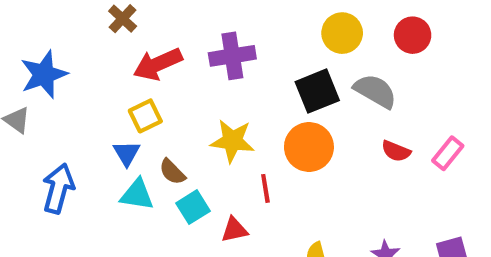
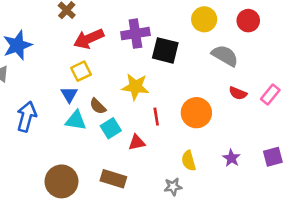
black square: (317, 91) -> (165, 50), moved, turned 36
orange circle: (309, 147) -> (196, 113), moved

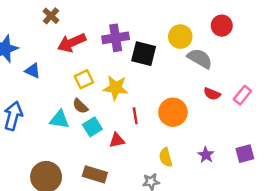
yellow circle: (204, 19) -> (180, 37), moved
yellow square: (81, 71) -> (84, 79), moved
blue triangle: (69, 95) -> (33, 71), moved, turned -35

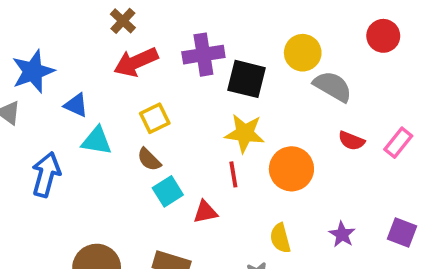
brown cross: (51, 16) -> (123, 21), moved
red circle: (222, 26) -> (383, 36), moved
yellow star: (116, 88) -> (245, 133), moved
cyan triangle: (60, 120) -> (97, 141), moved
purple square: (245, 154) -> (402, 233), turned 36

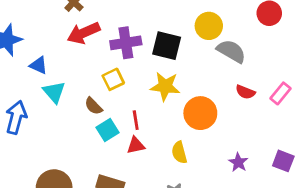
purple cross: (203, 55) -> (126, 43), moved
yellow square: (155, 118) -> (113, 79), moved
cyan triangle: (97, 141) -> (54, 92), turned 40
red line: (233, 174) -> (136, 120), moved
yellow semicircle: (280, 238) -> (179, 152), moved

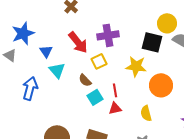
red arrow: (84, 33) -> (78, 42), moved, turned -105
black square: (167, 46) -> (152, 42), moved
blue triangle: (39, 65) -> (46, 51), turned 32

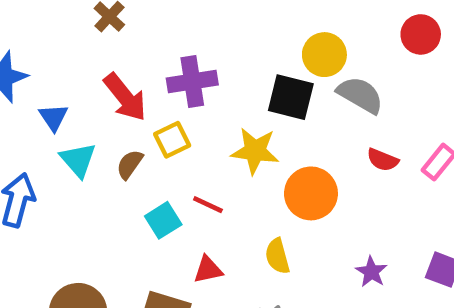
brown semicircle: (85, 80) -> (130, 164), moved, turned 80
red line: (115, 90) -> (208, 205), turned -56
red triangle: (115, 108) -> (208, 270), moved

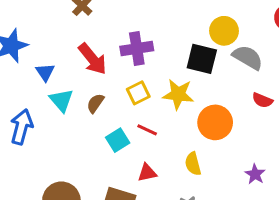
yellow square: (172, 140) -> (138, 93), moved

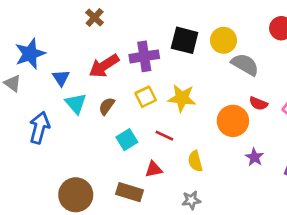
red arrow: (92, 59) -> (104, 66), turned 96
black square: (202, 59) -> (185, 40), moved
orange circle: (215, 122) -> (233, 121), moved
red line: (147, 130) -> (164, 136), moved
purple star: (255, 174) -> (254, 157), moved

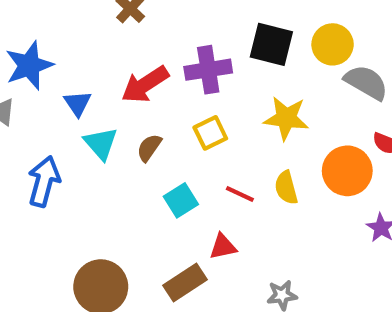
yellow star: (182, 98) -> (286, 118), moved
yellow semicircle: (195, 161) -> (286, 188), moved
brown rectangle: (129, 192) -> (185, 283), turned -50

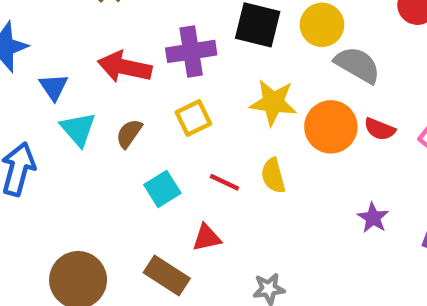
red arrow: (145, 84) -> (125, 67), turned 45
orange circle: (347, 171) -> (331, 127), moved
brown rectangle: (185, 283) -> (167, 275), turned 66

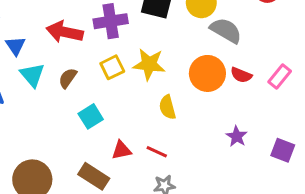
yellow star: (273, 102) -> (149, 64), moved
red line: (224, 182) -> (157, 152), moved

